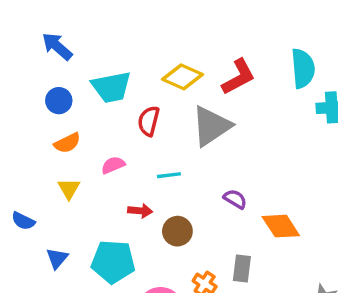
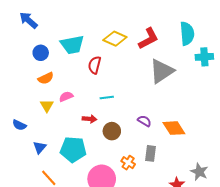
blue arrow: (57, 46) -> (28, 20), moved
gray triangle: (211, 126) -> (162, 71), moved
pink semicircle: (113, 165) -> (66, 97), moved
purple semicircle: (235, 199) -> (144, 121), moved

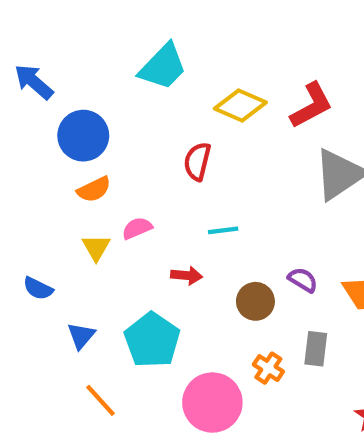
blue arrow: (28, 20) -> (34, 82), moved
cyan trapezoid: (72, 45) -> (163, 67), moved, turned -35
blue circle: (41, 53) -> (83, 136), size x1.5
brown circle: (112, 131) -> (255, 301), moved
cyan pentagon: (73, 149) -> (152, 340), turned 30

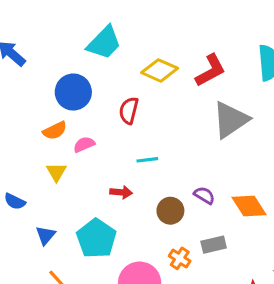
blue circle: (83, 136) -> (73, 92), moved
pink semicircle: (137, 228) -> (84, 144), moved
gray rectangle: (316, 349) -> (214, 245), turned 70

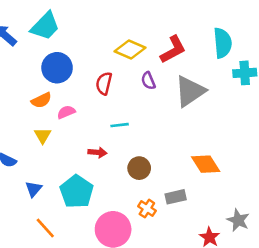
cyan trapezoid: (104, 43) -> (45, 26), moved
purple semicircle: (204, 195) -> (148, 81), moved, turned -144

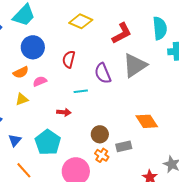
yellow diamond: (130, 49) -> (81, 21), moved
purple semicircle: (148, 81) -> (103, 73), moved, size x1.5
yellow triangle: (43, 136) -> (22, 99), turned 40
brown circle: (139, 168) -> (100, 134), moved

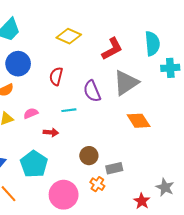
pink semicircle: (40, 81) -> (31, 113), moved
orange diamond: (147, 121) -> (139, 121), moved
orange cross: (102, 155) -> (97, 184), moved

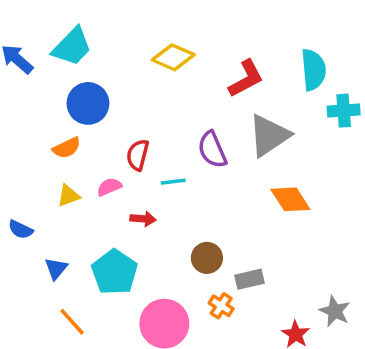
red semicircle: (56, 76) -> (138, 155), moved

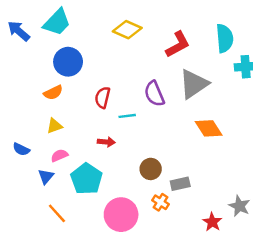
pink semicircle: (109, 187) -> (59, 155), moved

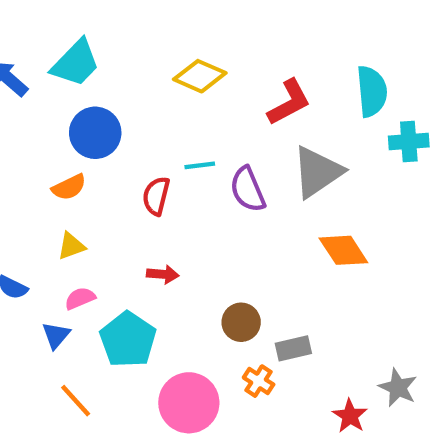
cyan line: (127, 116) -> (200, 165), moved

